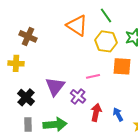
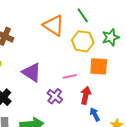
purple triangle: (55, 86) -> (32, 72), moved, turned -35
red arrow: (96, 112) -> (86, 95), moved

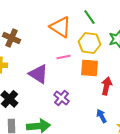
orange square: (99, 66) -> (89, 68), moved
pink line: (70, 76) -> (63, 57), moved
red arrow: (86, 95) -> (106, 86), moved

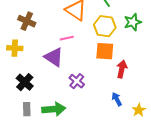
pink line: (63, 57) -> (67, 38), moved

